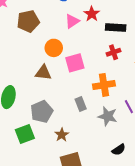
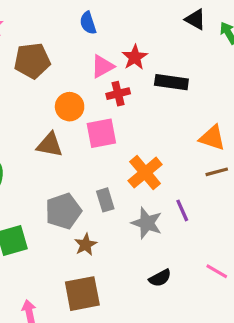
red cross: (113, 52) -> (118, 94), moved
orange cross: (104, 85) -> (145, 173), turned -35
gray pentagon: (42, 112) -> (63, 211), moved
brown star: (62, 135) -> (86, 245), moved

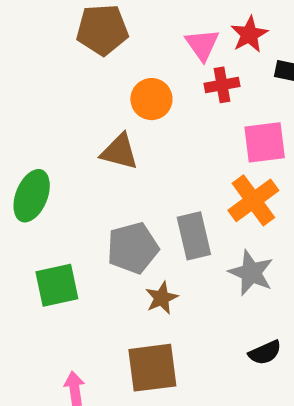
pink triangle: (102, 66) -> (202, 45), turned -40
pink square: (101, 133) -> (265, 142), moved
gray rectangle: (105, 200) -> (194, 236), size x1.4

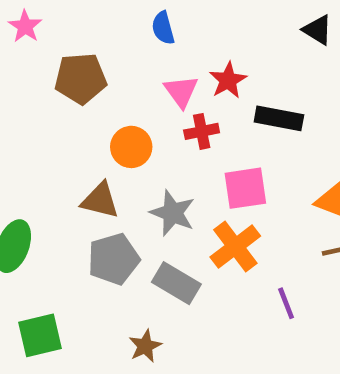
gray rectangle: (194, 236) -> (176, 283), turned -45
gray pentagon: (133, 248) -> (113, 259), moved
gray star: (251, 273) -> (173, 213), moved

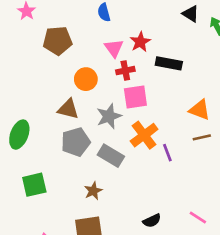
pink square: (245, 188) -> (135, 97), moved
gray star: (173, 213) -> (109, 116), turned 30
purple line: (286, 303) -> (167, 153), moved

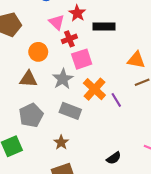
gray pentagon: (76, 142) -> (31, 115), moved

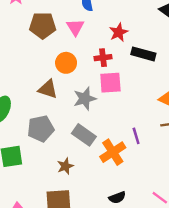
pink triangle: (57, 22) -> (75, 27), moved
orange cross: (94, 89) -> (113, 152), moved

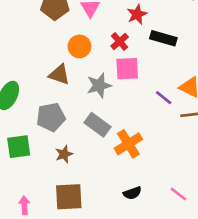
red cross: (103, 58) -> (120, 41), turned -35
purple line: (136, 136) -> (164, 98), moved, turned -35
brown star: (65, 166) -> (64, 154), moved

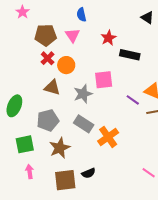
red cross: (120, 41) -> (48, 58), moved
brown star: (64, 154) -> (60, 148), size x1.5
black semicircle: (132, 193) -> (89, 173), moved
pink arrow: (24, 205) -> (30, 172), moved

